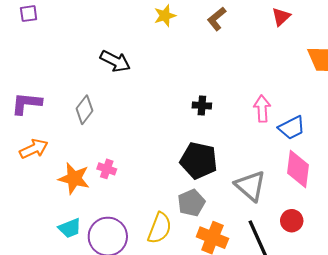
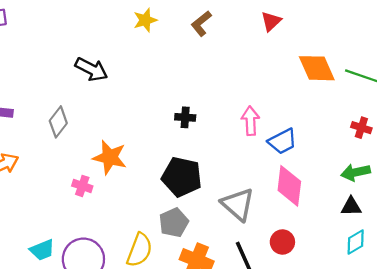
orange star: (74, 178) -> (110, 157), moved

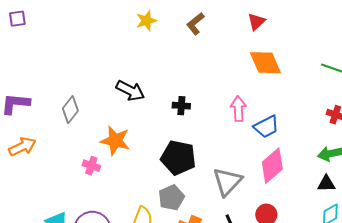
orange diamond: (317, 68) -> (265, 63), moved
black arrow: (91, 69) -> (130, 91), moved
pink diamond: (289, 186) -> (272, 166), turned 42
gray triangle: (238, 204) -> (227, 182), turned 32

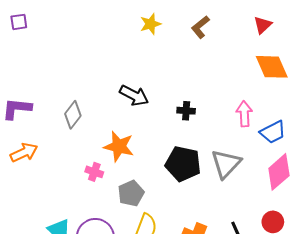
gray triangle: (227, 182) -> (226, 164), moved
gray pentagon: (171, 198) -> (131, 193), moved

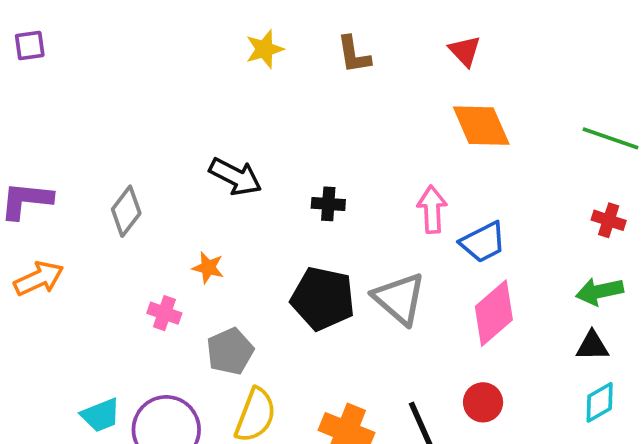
red triangle: (263, 25) -> (465, 51), turned -30
brown L-shape: (200, 27) -> (354, 55), turned -60
orange star: (119, 146) -> (208, 268), size x0.6
gray triangle: (226, 164) -> (399, 299), turned -32

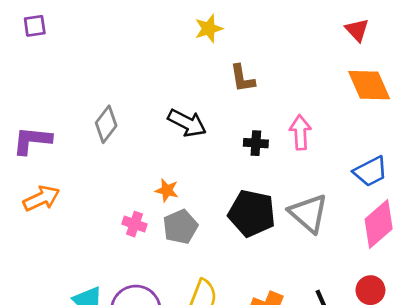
brown L-shape: (354, 55) -> (242, 78), moved
pink arrow: (432, 209) -> (300, 132), moved
gray diamond: (126, 211) -> (106, 124), moved
gray pentagon: (230, 351) -> (180, 227), moved

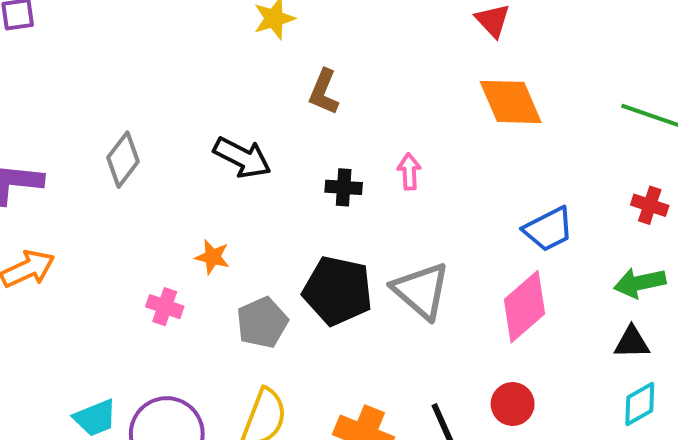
brown L-shape: (242, 78) -> (324, 92), turned 32
pink arrow: (300, 132) -> (409, 171), size x0.7
blue trapezoid: (370, 171) -> (548, 229), moved
gray pentagon: (180, 227) -> (262, 323), moved

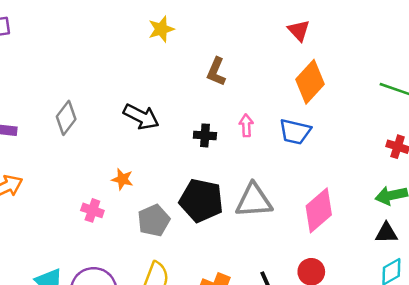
brown L-shape: (324, 92) -> (216, 72), moved
orange diamond: (511, 102) -> (310, 82), turned 66
blue trapezoid: (548, 229) -> (295, 132), moved, turned 40
gray triangle: (421, 291) -> (254, 200), turned -45

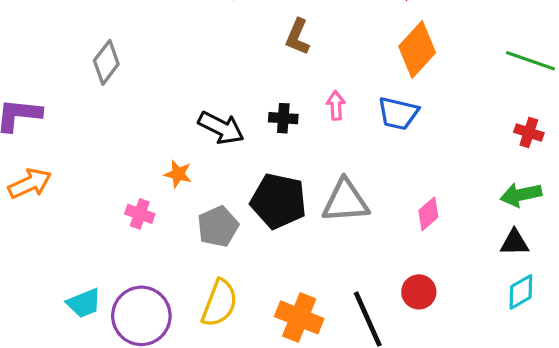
black arrow: (141, 117) -> (221, 128), moved
gray diamond: (66, 118) -> (106, 62), moved
pink diamond: (319, 210) -> (428, 214), size x0.6

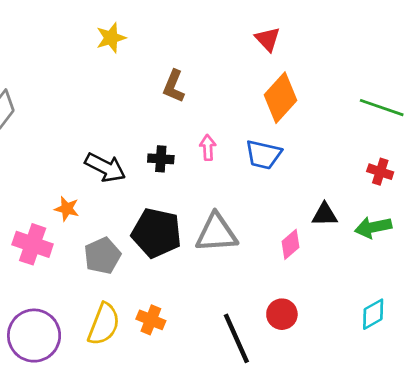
pink cross: (140, 214) -> (33, 244), size x1.5
black triangle: (514, 243) -> (325, 214), moved
orange cross: (299, 317) -> (151, 320), moved, size x0.7

